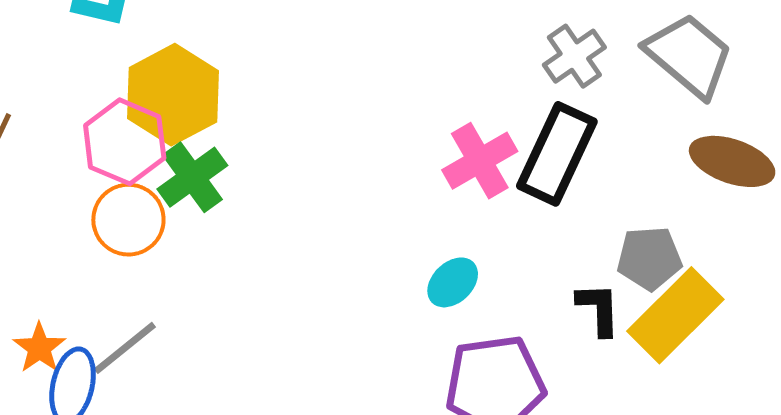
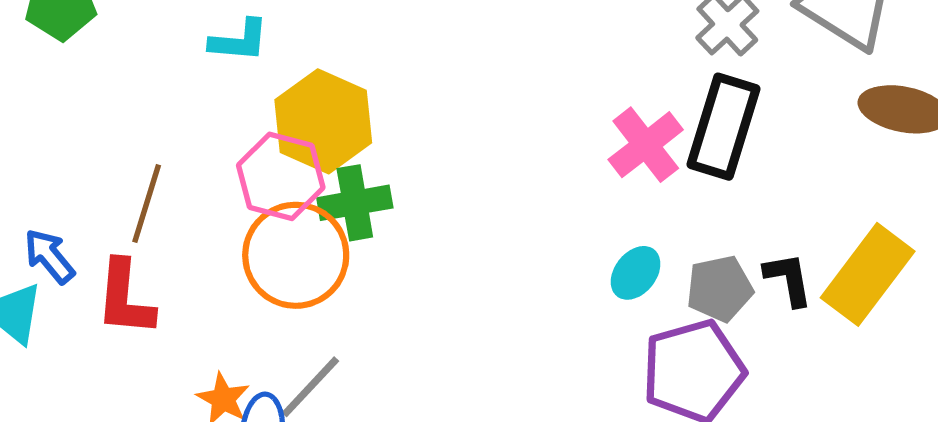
green cross: (192, 177) -> (355, 203), turned 34
orange circle: (128, 220) -> (296, 255), size x1.4
gray pentagon: (649, 258) -> (720, 289), moved

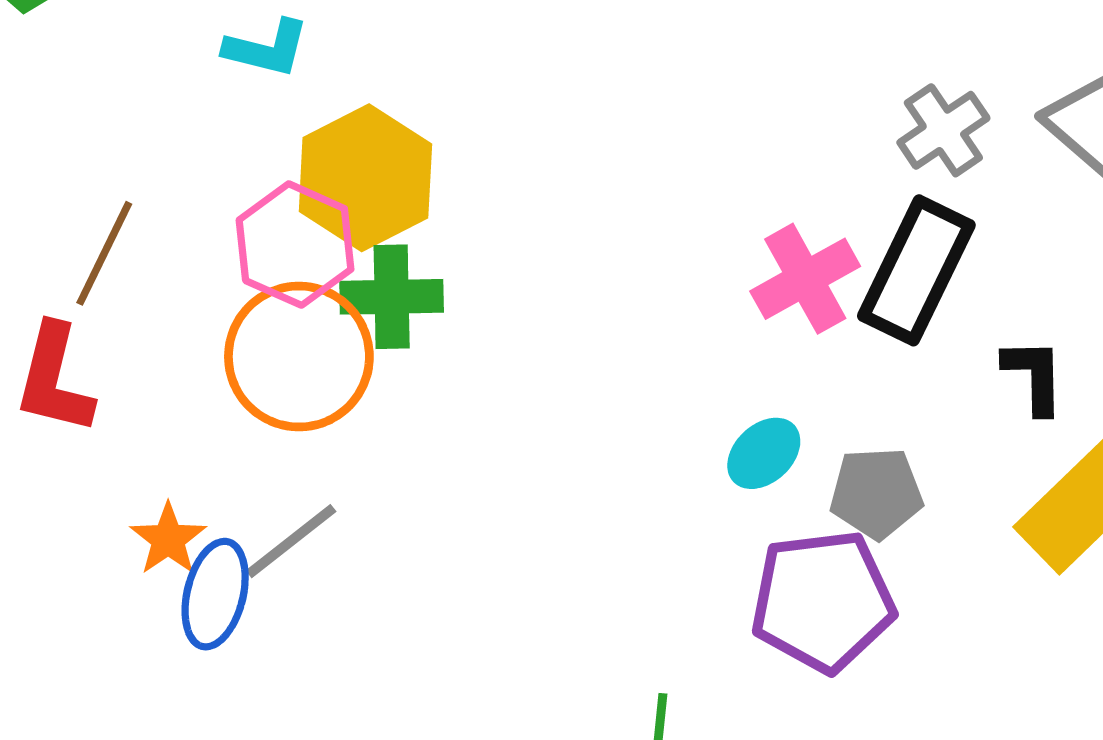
black L-shape: (788, 279) -> (1034, 376), moved

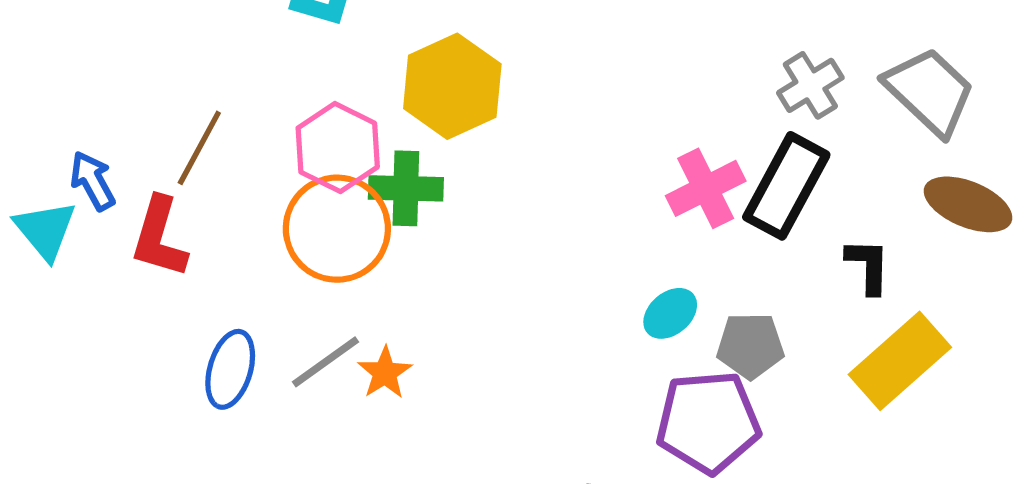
yellow hexagon: (365, 178) -> (452, 86), moved
orange star: (168, 539) -> (385, 373), moved
blue ellipse: (215, 594) -> (230, 369), moved

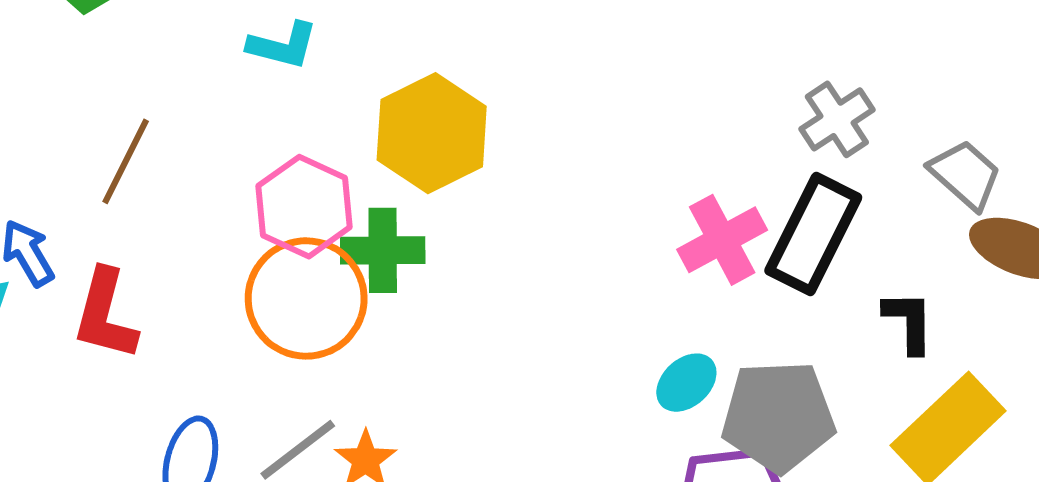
gray trapezoid: (930, 91) -> (965, 175), moved, size x0.7
brown line: (199, 148) -> (126, 161), moved
gray pentagon: (750, 346) -> (778, 416), size x1.5

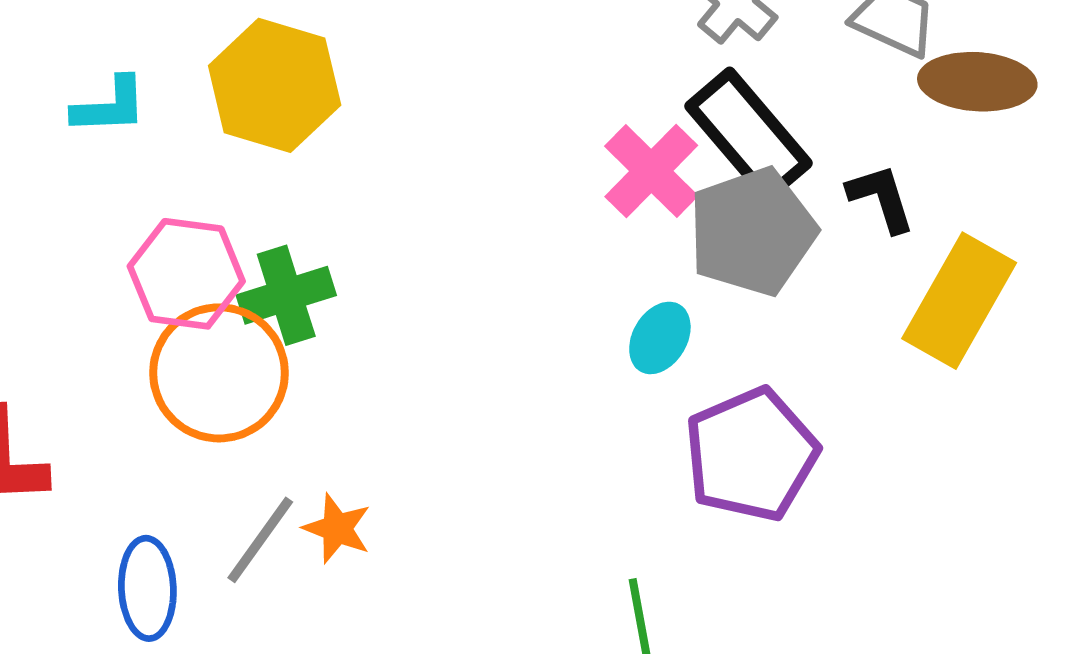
yellow hexagon: (432, 133) -> (275, 85), moved
black rectangle: (813, 234) -> (748, 135), turned -50
gray pentagon: (778, 416) -> (752, 232), moved

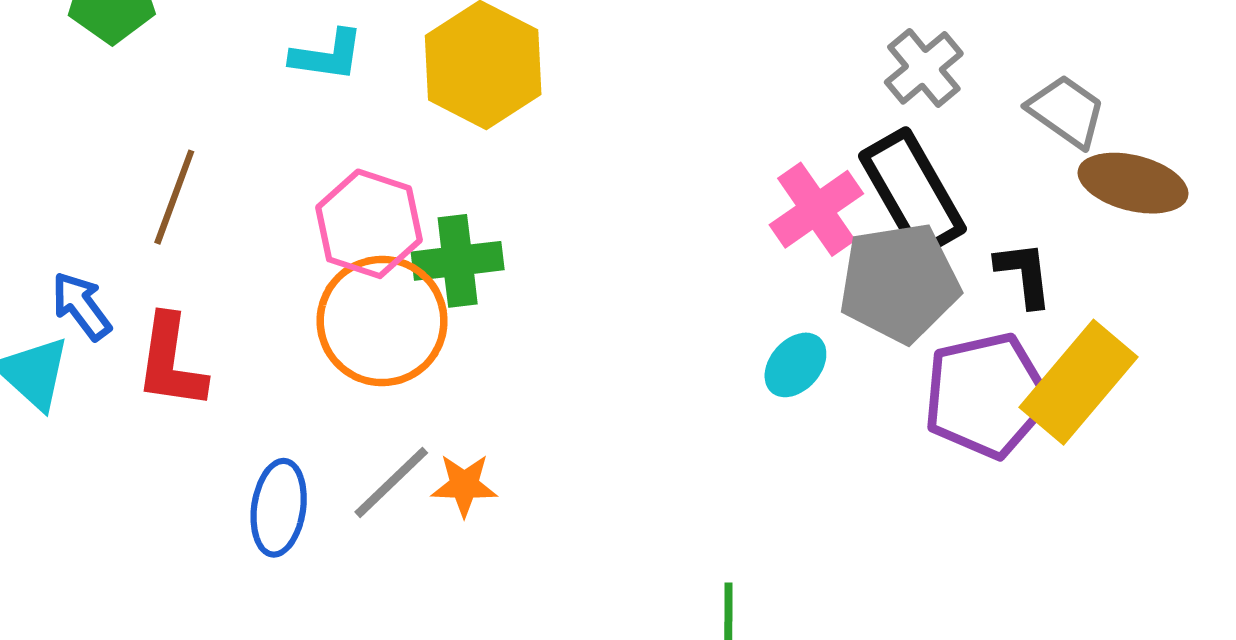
purple pentagon: (751, 455) -> (986, 395), moved
orange star: (337, 529) -> (464, 485), turned -30

